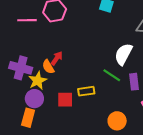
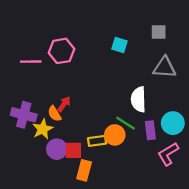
white semicircle: (123, 54) -> (138, 99), turned -30
purple circle: (34, 99) -> (57, 149), moved
orange rectangle: (28, 118) -> (84, 170), moved
orange circle: (117, 121) -> (115, 135), moved

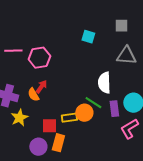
pink hexagon: (62, 51) -> (39, 58), moved
yellow star: (43, 129) -> (19, 118), moved
purple circle: (57, 149) -> (38, 147), moved

